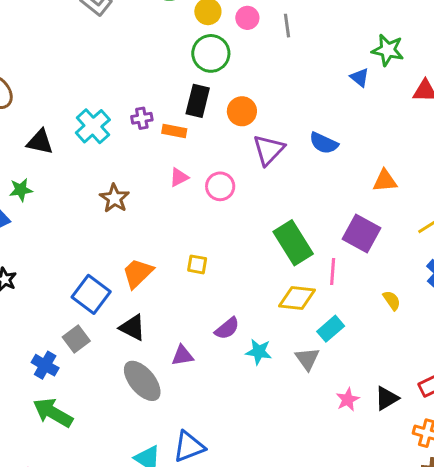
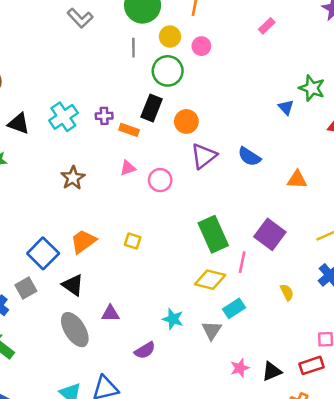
gray line: (287, 26) -> (133, 48), moved
orange triangle: (385, 181) -> (297, 180), moved
purple semicircle: (227, 328) -> (145, 350), moved

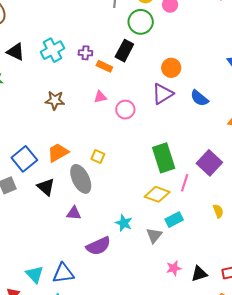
orange circle: (186, 121) -> (171, 68), moved
brown star: (73, 178) -> (55, 100), turned 30
gray ellipse: (75, 330) -> (81, 179), moved
purple semicircle: (145, 350) -> (98, 246), size x1.4

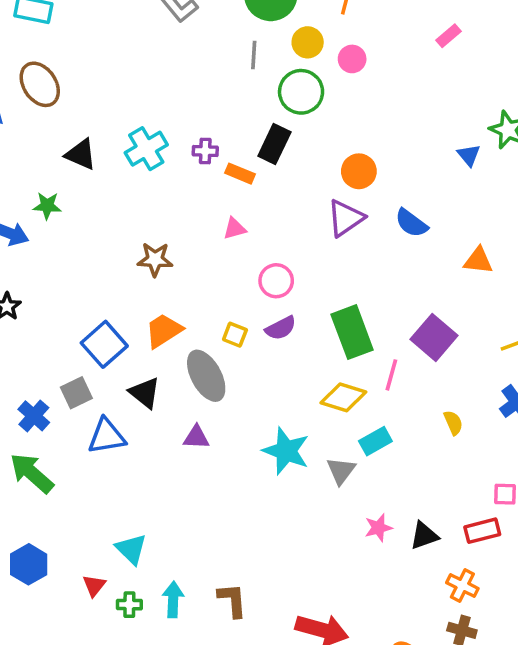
brown star: (55, 100) -> (155, 259), moved
pink circle: (125, 110) -> (276, 281), moved
cyan star: (124, 223) -> (286, 451), size x1.5
purple semicircle: (98, 246) -> (281, 328), moved, size x0.7
blue triangle: (63, 273) -> (107, 436), moved

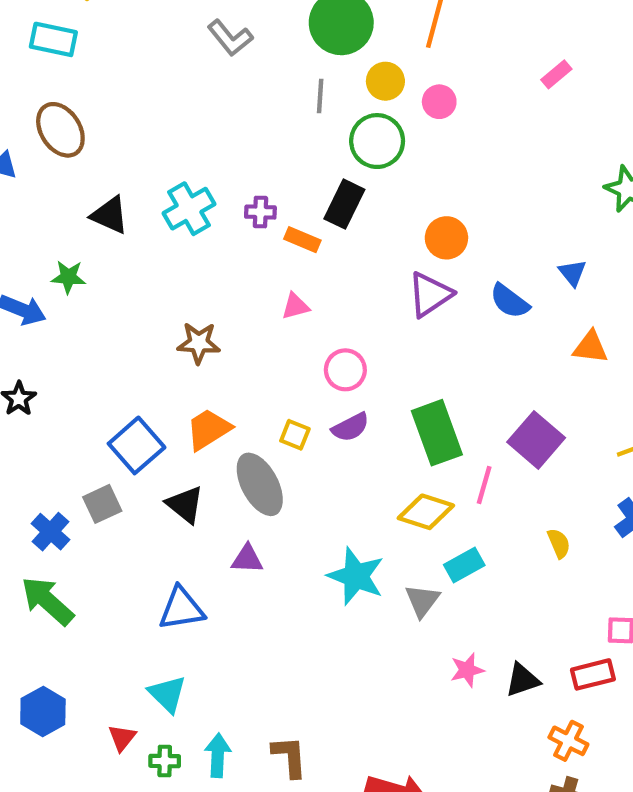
blue triangle: (469, 155) -> (572, 273), moved
blue triangle: (107, 436) -> (181, 609), moved

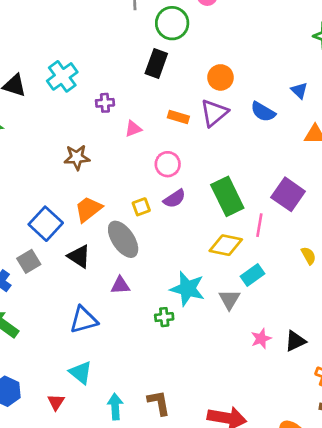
purple cross: (260, 212) -> (105, 103), moved
orange rectangle: (302, 240) -> (178, 117), moved
yellow square: (295, 435) -> (141, 207), turned -36
green cross: (165, 761) -> (164, 317), moved

